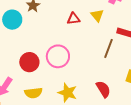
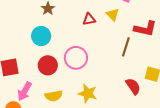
cyan circle: (12, 20) -> (41, 36), moved
red semicircle: (103, 89) -> (133, 86), moved

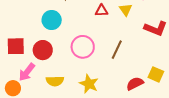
brown line: (126, 47) -> (117, 50), moved
red circle: (48, 65) -> (43, 50), moved
red semicircle: (133, 86) -> (135, 84), turned -90

